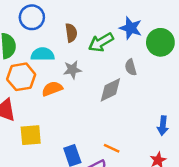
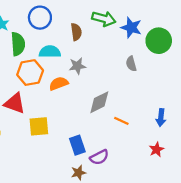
green arrow: (101, 42) -> (104, 19), moved, turned -135
gray diamond: (110, 90) -> (99, 102), moved
orange line: (112, 148) -> (121, 121), moved

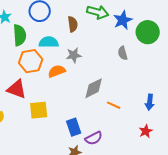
blue star: (131, 27) -> (123, 20), turned 30

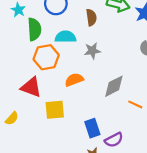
orange semicircle: (57, 71) -> (74, 80), moved

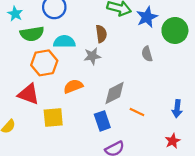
brown semicircle: (91, 17) -> (101, 34), moved
green semicircle: (34, 29) -> (32, 34), turned 85
blue rectangle: (92, 128) -> (102, 121), moved

